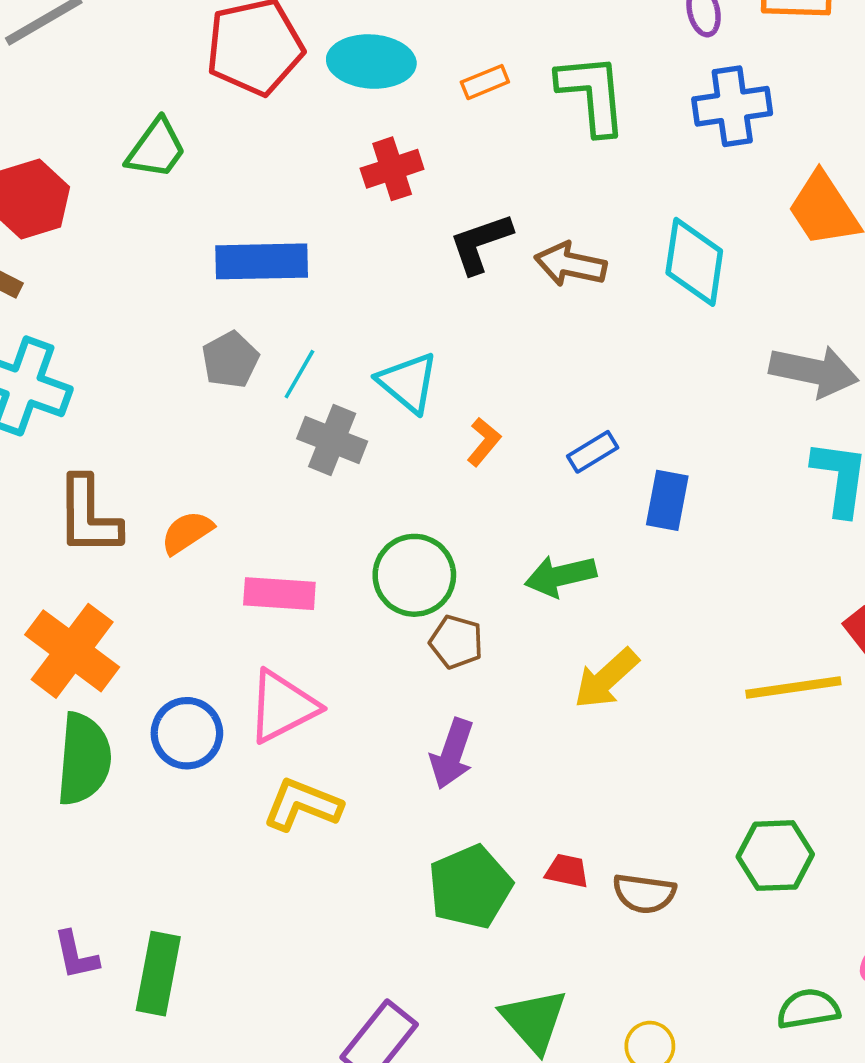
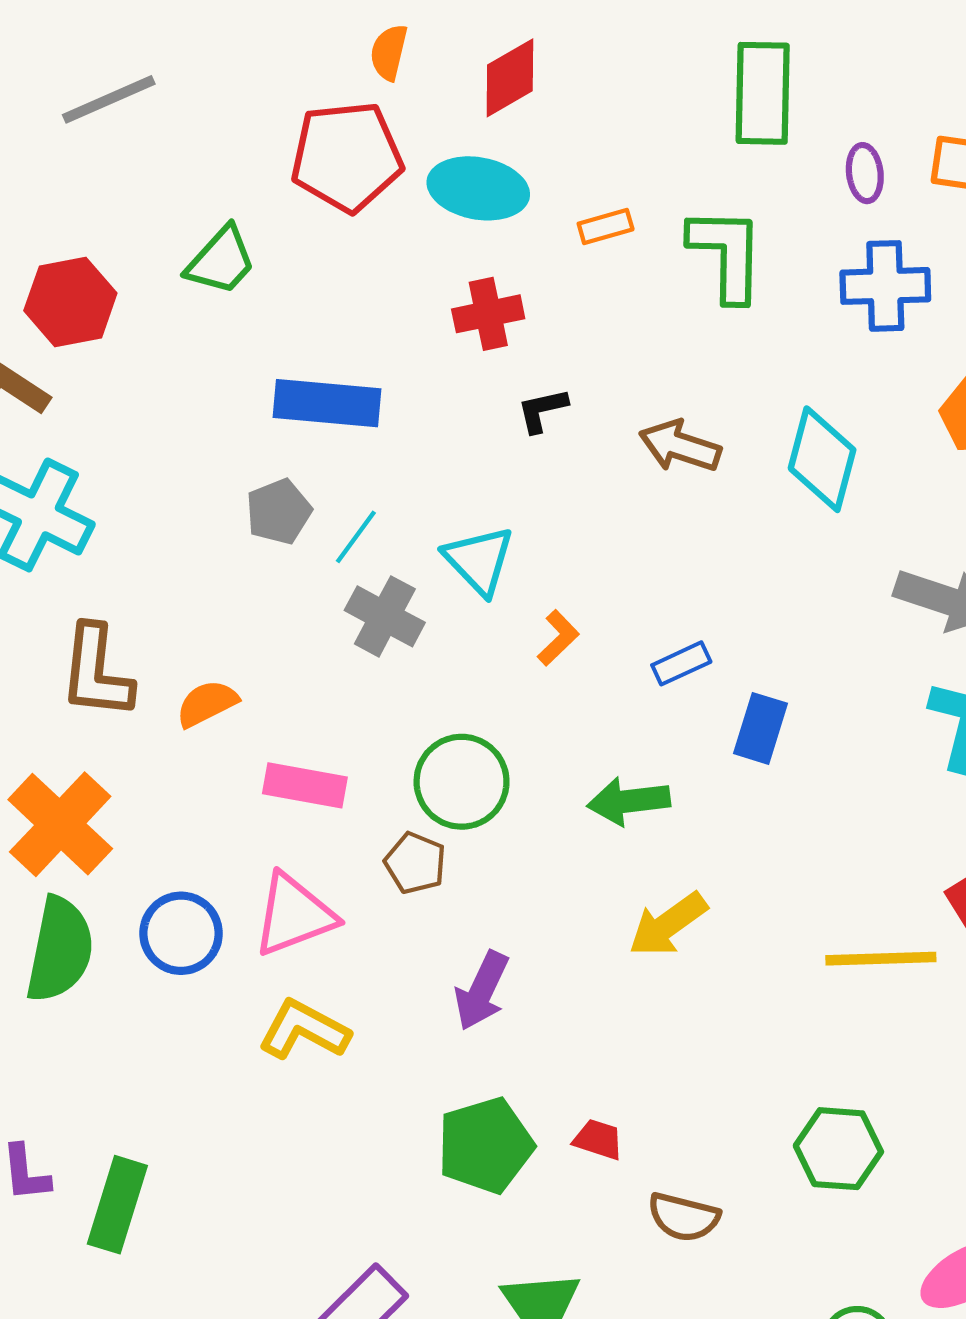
black L-shape: (480, 243) -> (542, 410), moved, size x0.7
brown pentagon: (456, 642) -> (415, 863), moved
brown semicircle: (644, 893) -> (684, 1217), moved

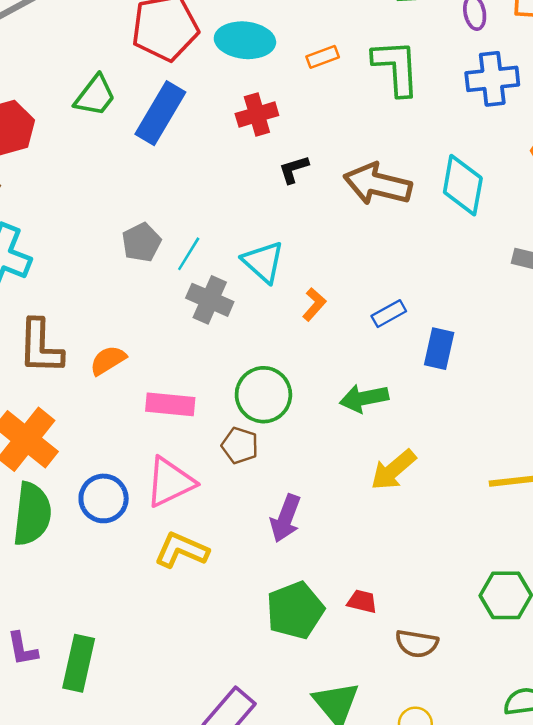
blue rectangle: (327, 403) -> (160, 113), moved, turned -60
brown arrow: (680, 446) -> (378, 184), size x1.4

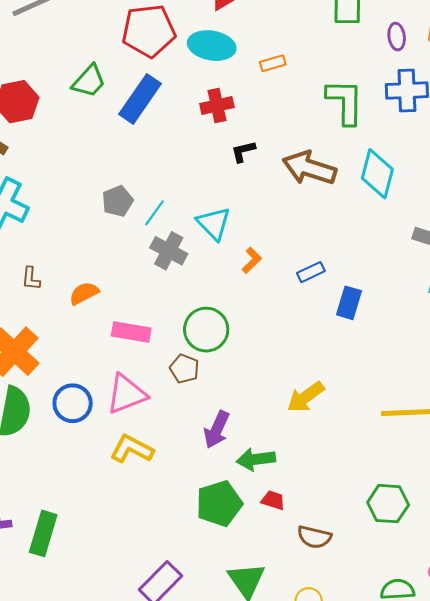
green L-shape: (396, 67) -> (345, 102), moved
brown L-shape: (40, 347) -> (31, 278), size x0.5
green arrow: (364, 398) -> (256, 459), moved

